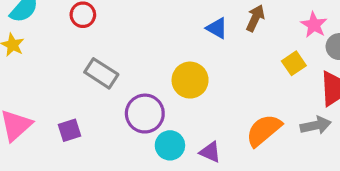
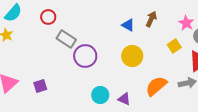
gray rectangle: (101, 73) -> (66, 39), moved
yellow circle: (190, 80) -> (132, 56), moved
purple circle: (145, 114) -> (85, 56), moved

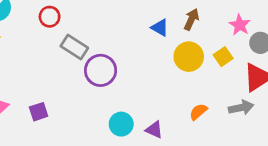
yellow circle: (132, 56) -> (189, 57), moved
orange semicircle: (156, 86) -> (198, 112), size x0.6

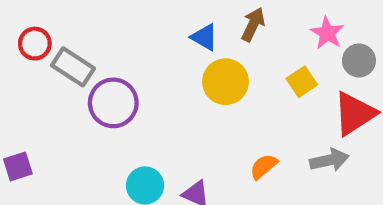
red circle: (50, 17) -> (35, 44), moved
yellow circle: (189, 57) -> (226, 82), moved

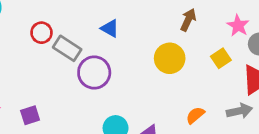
blue triangle: (204, 37) -> (110, 28), moved

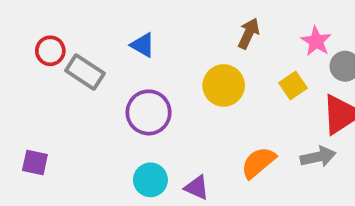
purple circle: (94, 73) -> (149, 112), moved
purple square: (30, 115) -> (35, 163), turned 30
orange semicircle: (195, 115) -> (258, 163), size x1.4

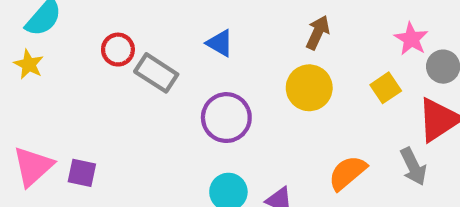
brown arrow: (249, 33) -> (318, 33), moved
gray arrow: (318, 157) -> (413, 166), turned 76
purple square: (35, 163) -> (82, 173), moved

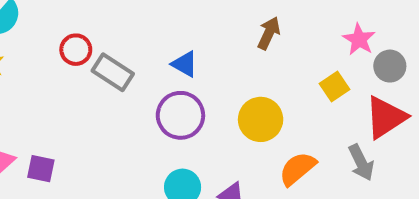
blue triangle: (220, 43) -> (185, 64), moved
yellow circle: (309, 88) -> (261, 119), moved

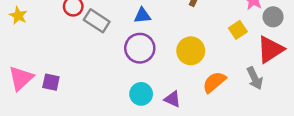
blue triangle: (185, 64) -> (142, 16), turned -36

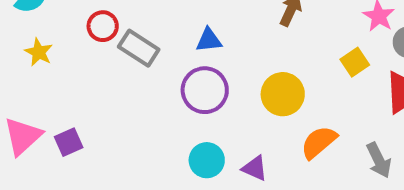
yellow star: (18, 16) -> (39, 52), moved
gray arrow: (255, 78) -> (379, 160), moved
purple square: (51, 82) -> (69, 142), turned -36

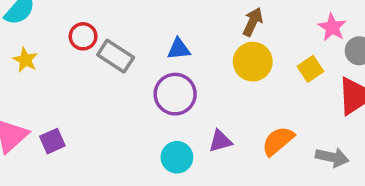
yellow circle: (283, 94) -> (253, 62), moved
gray arrow: (379, 160) -> (332, 157), turned -52
purple triangle: (255, 168) -> (220, 141), moved, turned -40

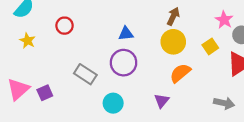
gray rectangle: (116, 56) -> (85, 74), moved
purple triangle: (220, 141) -> (162, 101), moved, turned -35
orange semicircle: (278, 141) -> (180, 73), moved
cyan circle: (177, 157) -> (113, 103), moved

